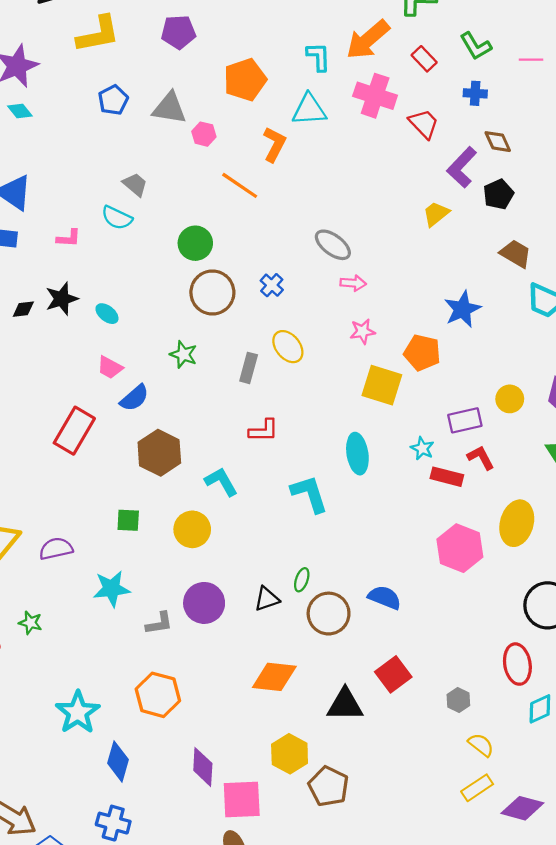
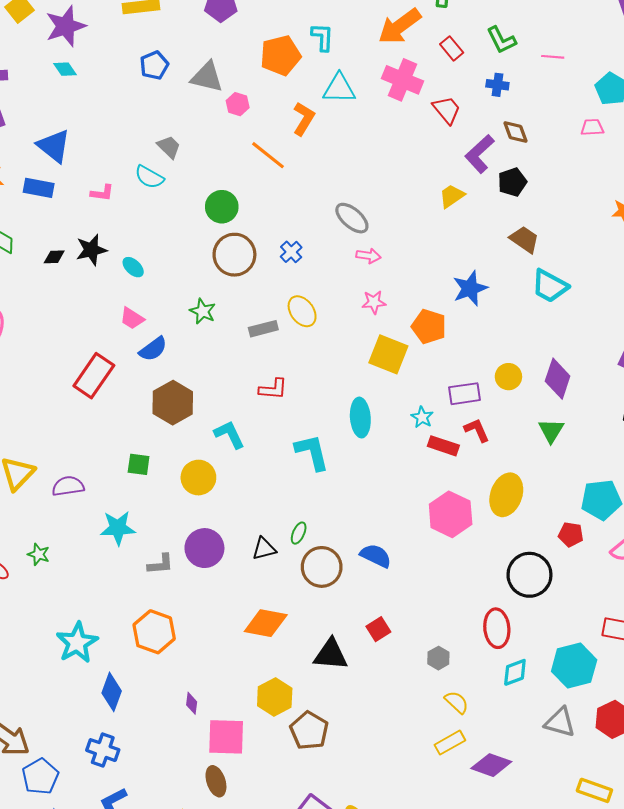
cyan L-shape: (318, 57) -> (322, 37), moved
gray rectangle: (249, 368) -> (263, 329), turned 56
red square: (393, 674) -> (378, 629), size x0.7
purple diamond: (203, 767) -> (192, 703), size x0.6

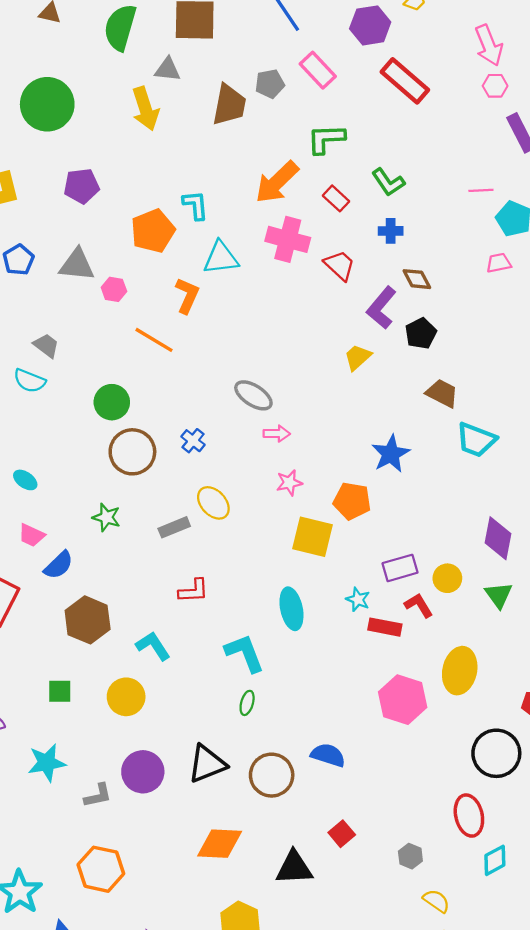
pink line: (553, 57) -> (481, 190), moved
yellow circle: (508, 377) -> (447, 578), moved
green ellipse: (299, 533) -> (247, 703), moved
black triangle: (264, 549) -> (207, 764), size x1.5

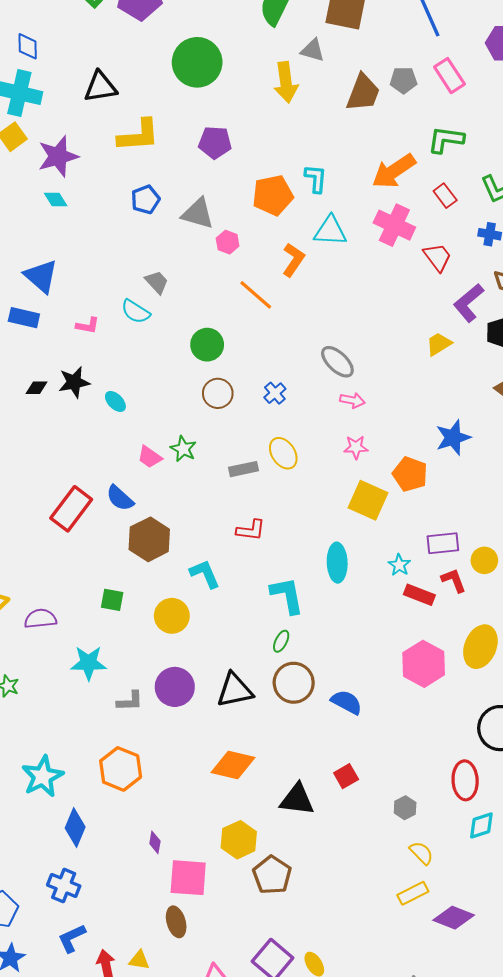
brown circle: (132, 452) -> (218, 393), size x0.7
pink trapezoid: (31, 535) -> (150, 457), moved
blue semicircle: (59, 565) -> (120, 498), moved, turned 76
brown circle: (272, 775) -> (294, 683), moved

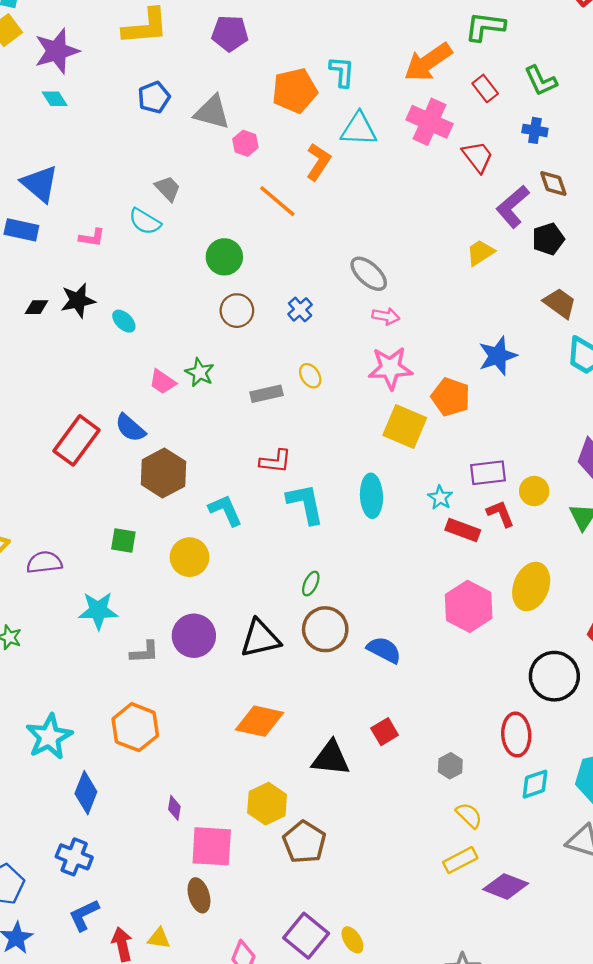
pink star: (356, 447) -> (390, 368), size x1.6
yellow ellipse: (283, 453) -> (310, 376), size x0.7
cyan L-shape: (287, 595) -> (305, 504), moved

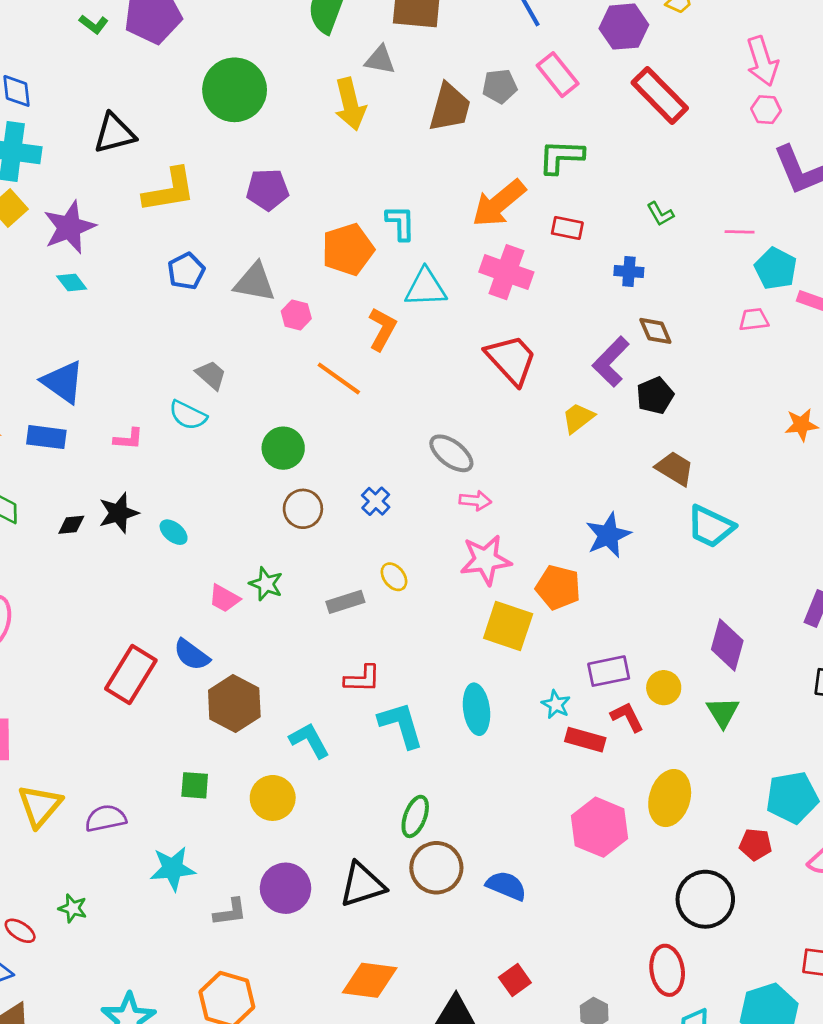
green L-shape: (541, 81) -> (660, 214), moved, size x0.7
red rectangle: (485, 88) -> (567, 228), turned -36
red trapezoid: (478, 157) -> (511, 360), moved, size x1.4
green ellipse: (311, 584) -> (415, 816), size x1.4

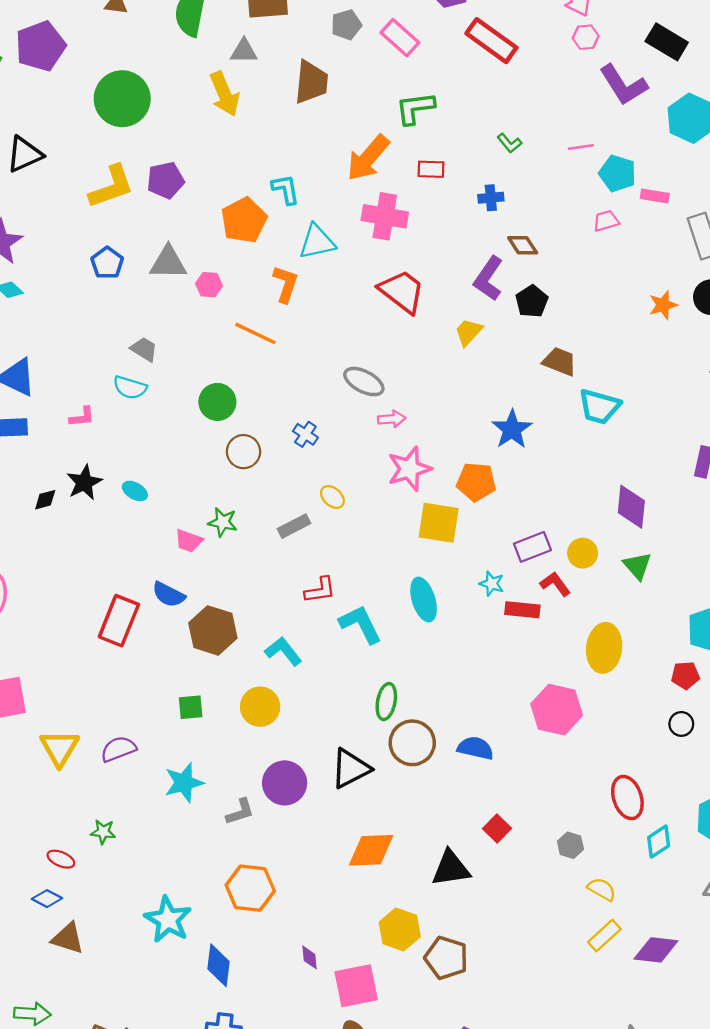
gray pentagon: (500, 86) -> (346, 25), moved
yellow L-shape: (169, 190) -> (111, 187), moved
pink hexagon: (599, 827) -> (557, 710), moved
black circle: (705, 899) -> (681, 724), moved, size x0.5

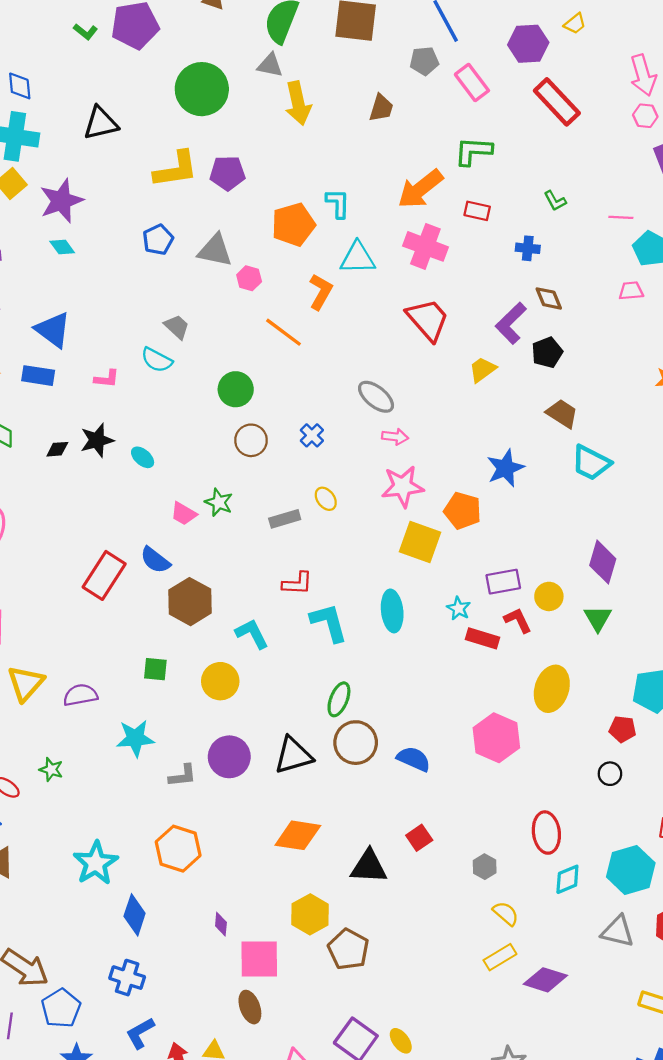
gray triangle: (244, 51) -> (270, 65), moved
brown trapezoid: (311, 82) -> (381, 108), size x0.7

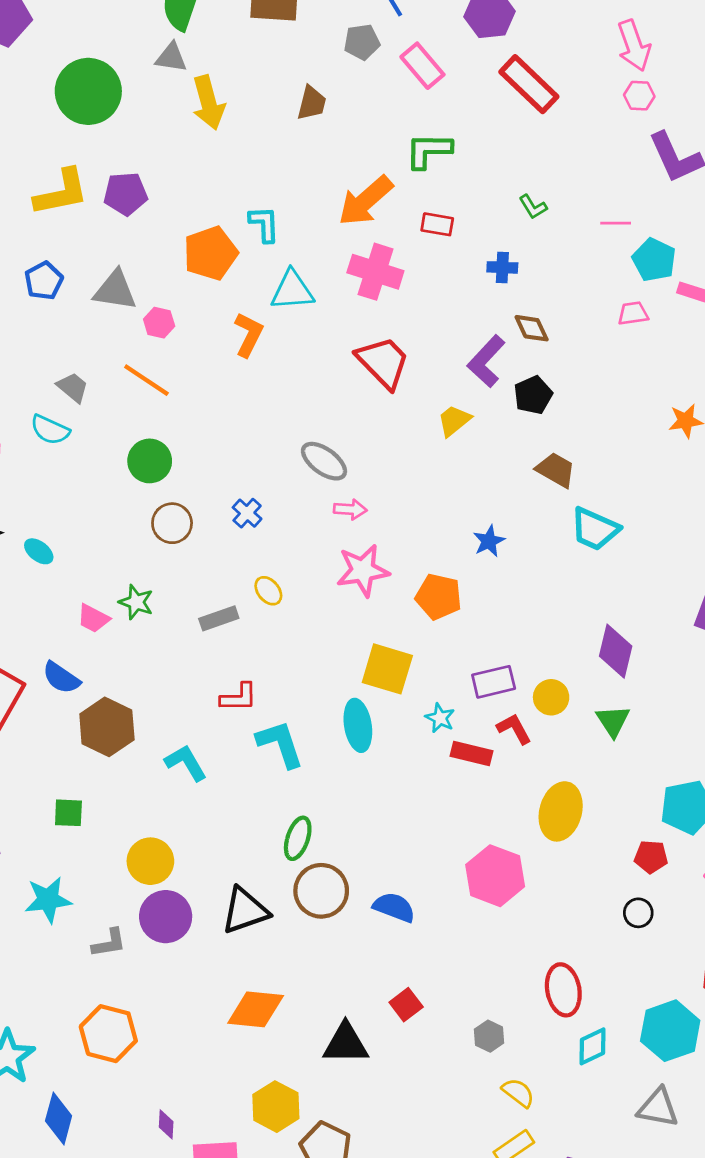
orange line: (283, 332) -> (146, 380), moved
blue star: (505, 468) -> (489, 541), size x0.7
yellow square: (420, 542) -> (387, 669), moved
yellow circle: (220, 681) -> (150, 861), moved

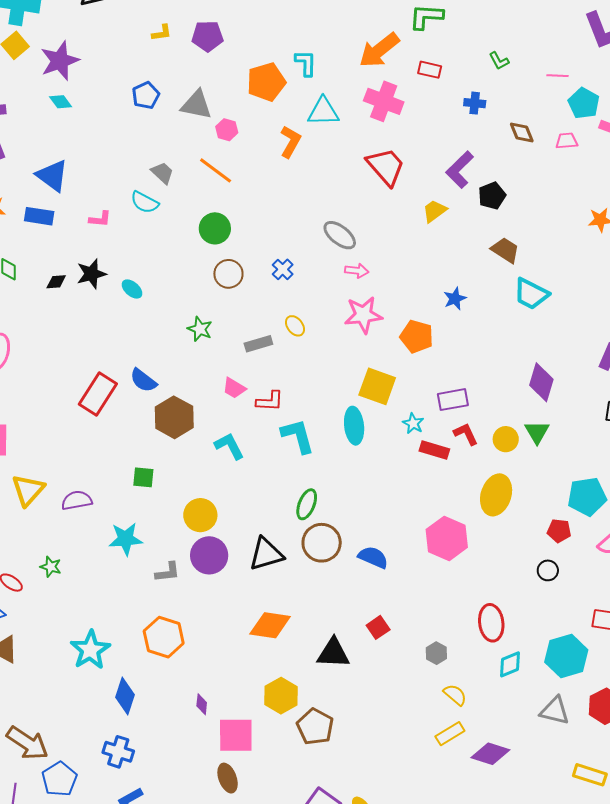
yellow L-shape: (61, 192) -> (162, 33), size x0.5
brown diamond: (532, 328) -> (522, 132), moved
pink trapezoid: (93, 618) -> (234, 388), moved
yellow circle: (551, 697) -> (506, 439), moved

